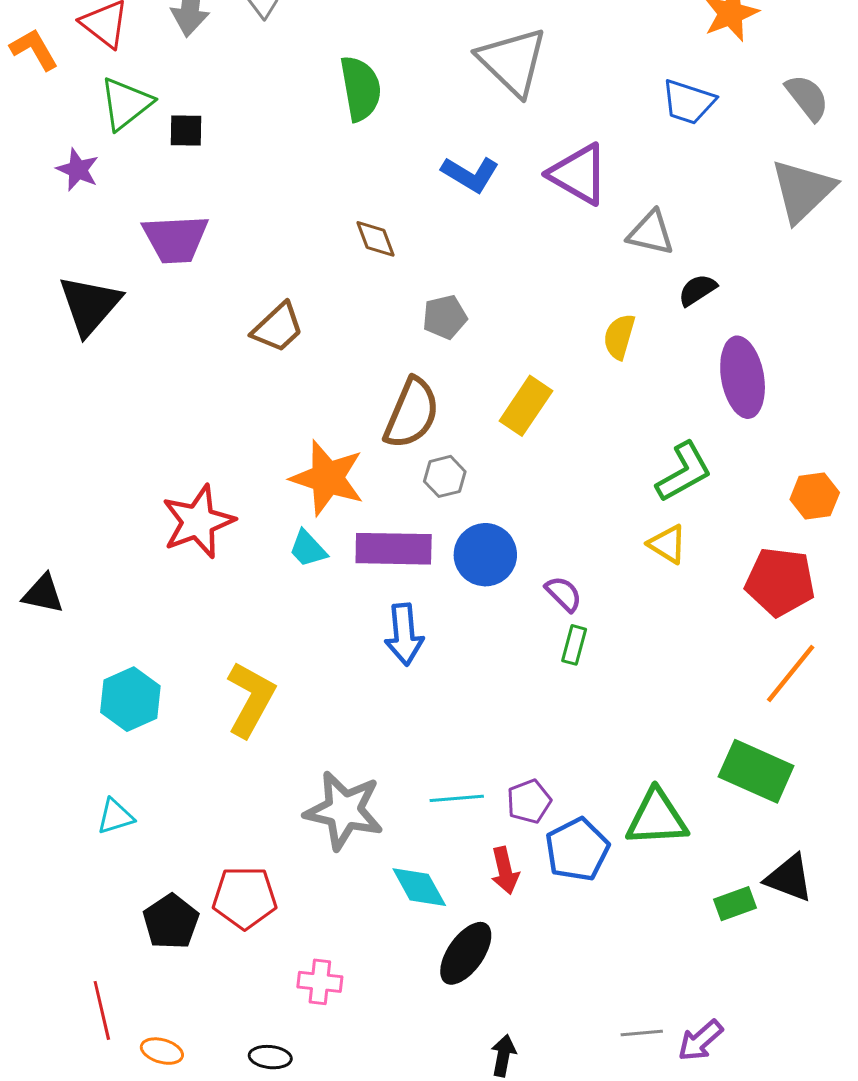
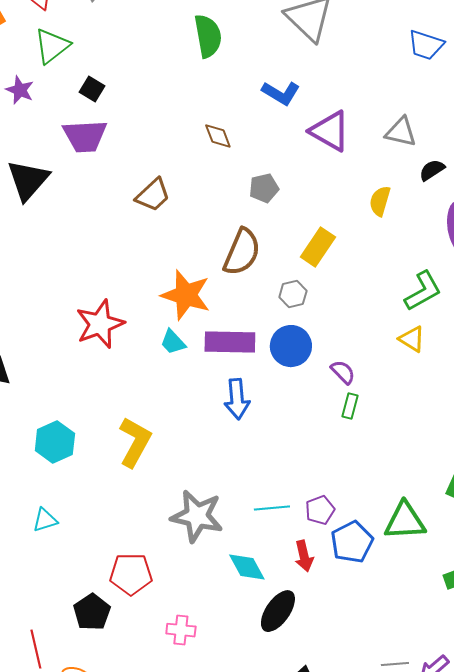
black square: (186, 131) -> (92, 89), moved, turned 30
purple triangle: (579, 174) -> (330, 131), moved
gray hexagon: (445, 476) -> (293, 294), moved
black pentagon: (171, 922) -> (92, 612), moved

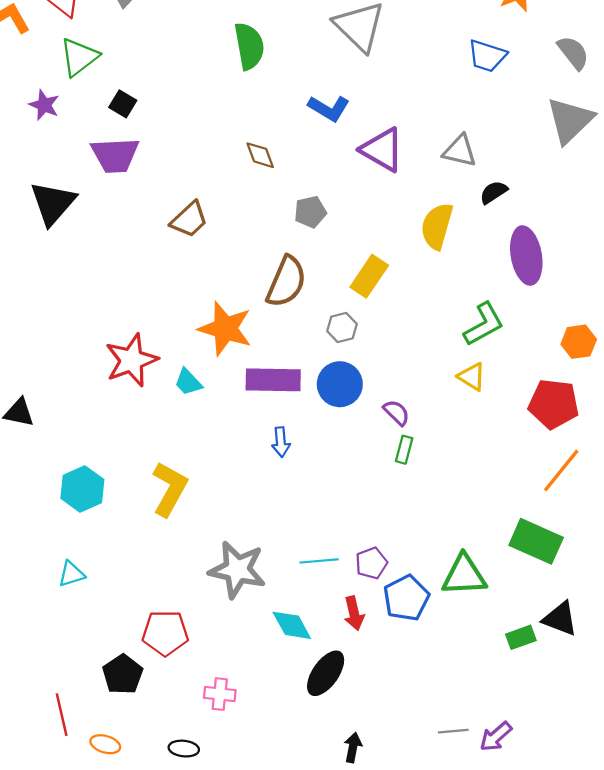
yellow semicircle: (380, 201) -> (437, 226), size x1.4
cyan trapezoid: (173, 342) -> (188, 382), moved
blue arrow: (237, 399) -> (281, 442), size x0.7

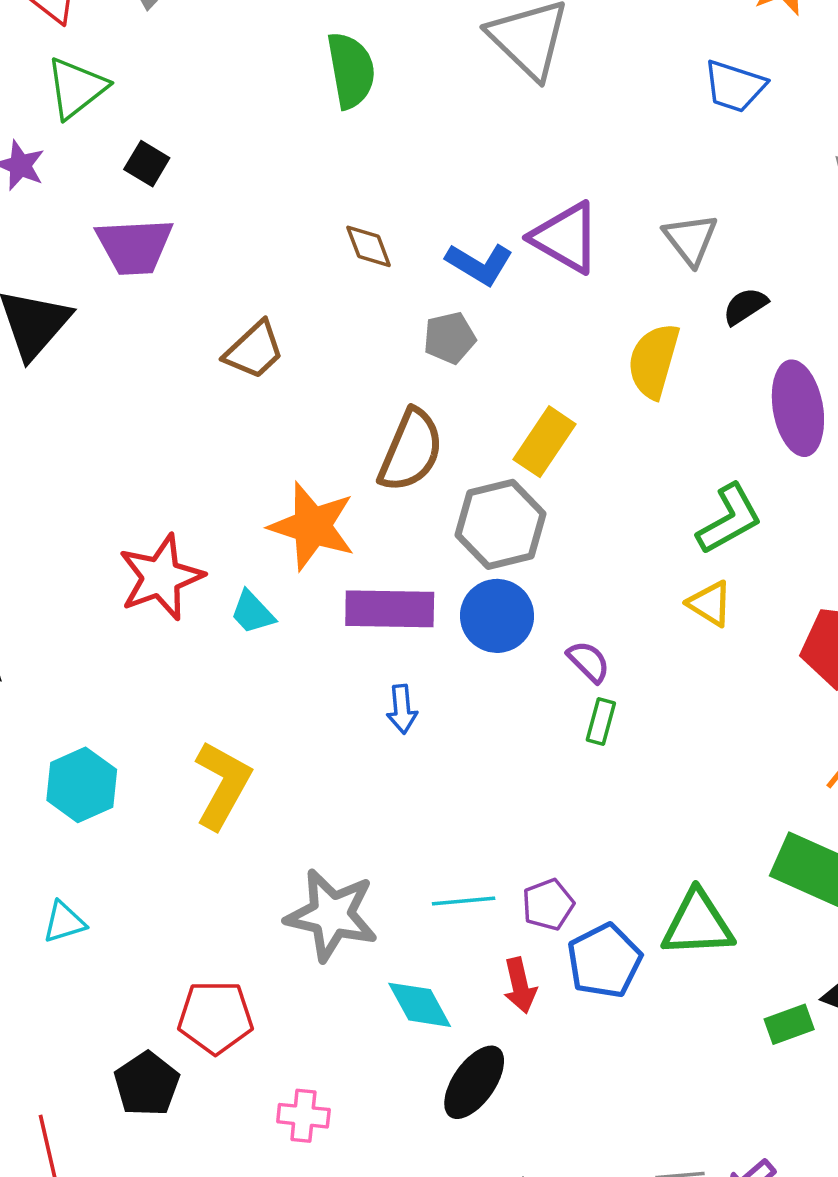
blue L-shape: (329, 108) -> (479, 264), moved
gray triangle: (460, 151) -> (691, 239), turned 39
gray hexagon: (342, 328) -> (501, 524), size x1.8

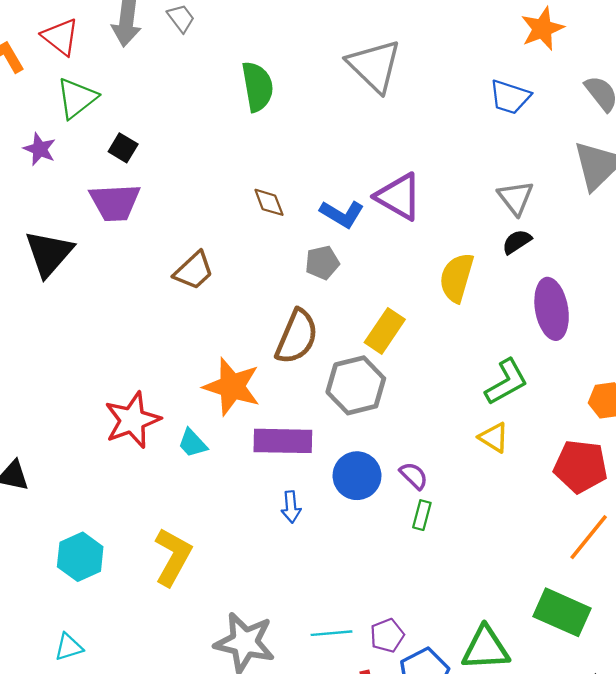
gray triangle: (691, 239) -> (516, 198), moved
blue circle: (497, 616) -> (357, 476), moved

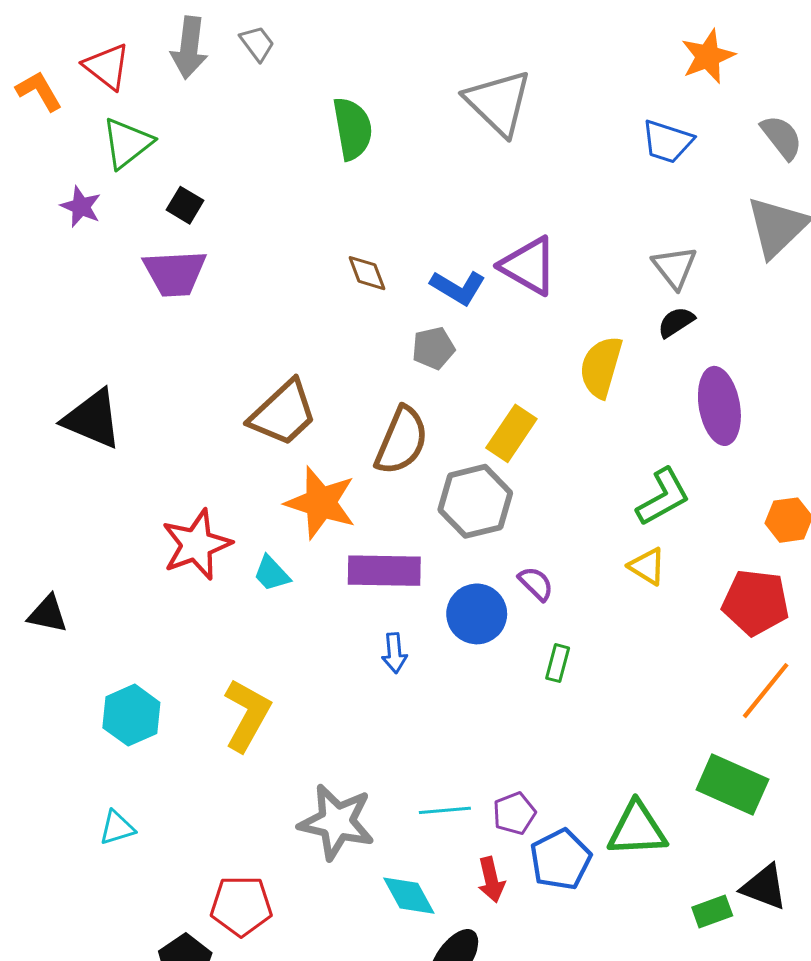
black triangle: (49, 253) -> (92, 419), moved, turned -48
brown trapezoid: (194, 271) -> (283, 413), moved, size x1.4
purple semicircle: (414, 476) -> (536, 584), moved

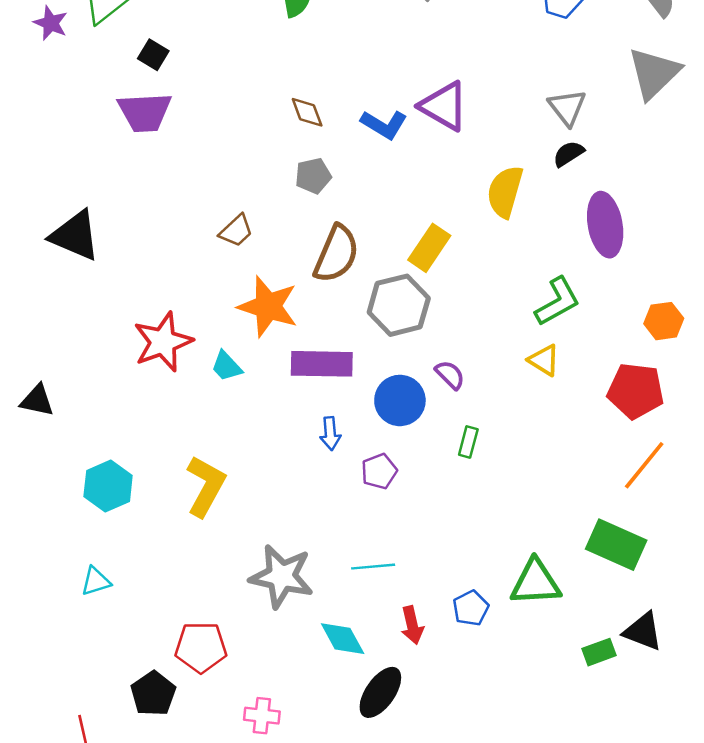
purple star: (81, 207) -> (51, 23), moved
gray pentagon: (433, 348) -> (313, 176), moved
brown trapezoid: (283, 413) -> (236, 231), size x0.6
purple pentagon: (514, 813) -> (379, 471), moved
blue pentagon: (561, 860) -> (471, 608), size x0.7

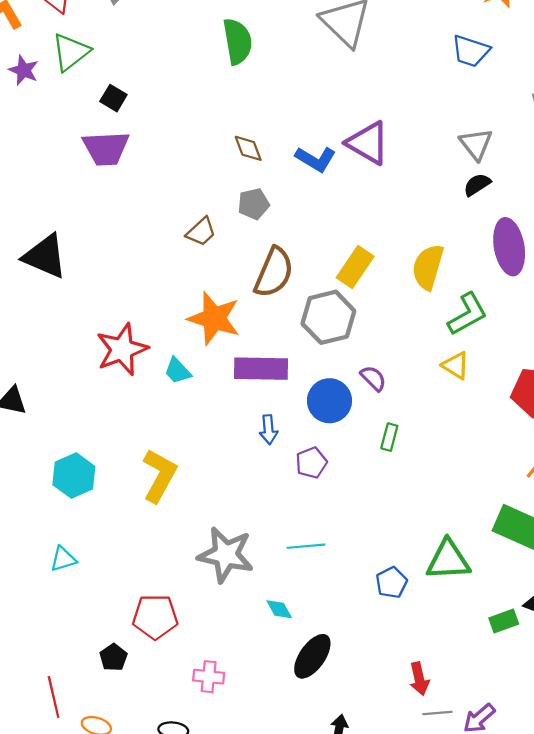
yellow semicircle: (505, 192) -> (428, 267), moved
brown trapezoid: (236, 231) -> (201, 232), moved
red arrow: (412, 625) -> (419, 679), moved
cyan diamond: (343, 639) -> (279, 609), size x0.7
black pentagon: (153, 694) -> (113, 657), size x0.7

